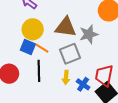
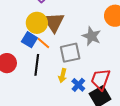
brown triangle: (66, 27) -> (54, 22), moved, turned 40
gray star: (89, 34) -> (92, 36), turned 30

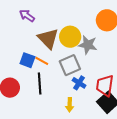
yellow circle: (37, 23) -> (70, 37), moved
yellow arrow: (63, 75) -> (70, 105), moved
blue cross: (78, 85) -> (79, 83), moved

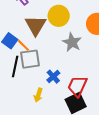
yellow circle: (70, 37) -> (59, 16), moved
gray square: (70, 65) -> (30, 59), moved

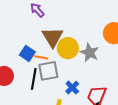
yellow circle: (59, 16) -> (68, 48), moved
orange line: (23, 45) -> (41, 57), turned -32

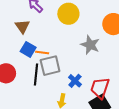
brown triangle: (53, 37) -> (22, 26), moved, size x0.7
yellow circle: (68, 48) -> (68, 14), moved

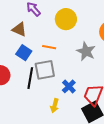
brown triangle: (22, 26) -> (19, 29), turned -35
orange line: (42, 53) -> (49, 47), moved

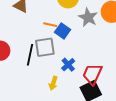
gray star: (86, 51) -> (88, 17), moved
blue square: (24, 53) -> (63, 31), moved

